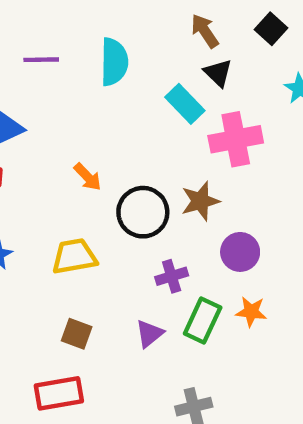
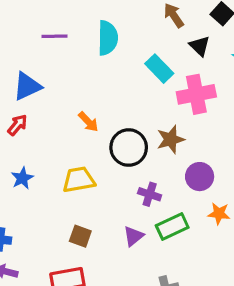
black triangle: (218, 73) -> (200, 46), moved
purple cross: (172, 276) -> (150, 194), turned 35
orange star: (251, 312) -> (219, 214), moved
green rectangle: (203, 320) -> (172, 226), turned 40

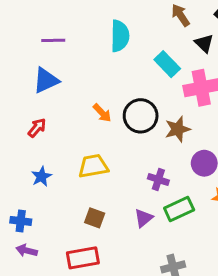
purple line: (55, 36) -> (53, 40), moved
red arrow: (17, 125) -> (37, 128), moved
black circle: (129, 148) -> (141, 116), moved
blue star: (22, 178) -> (41, 177), moved

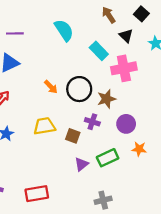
cyan semicircle: (120, 36) -> (64, 30), turned -35
purple cross: (158, 179) -> (92, 122), moved
brown square: (95, 218) -> (73, 136), moved

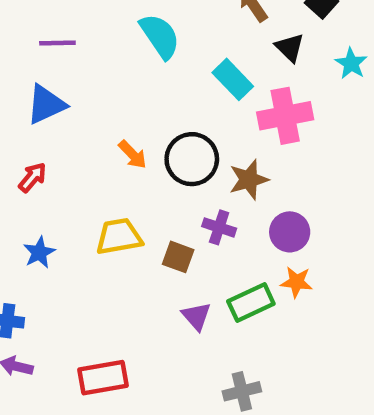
orange star: (139, 149) -> (297, 282), moved
purple triangle: (81, 164) -> (196, 316), turned -32

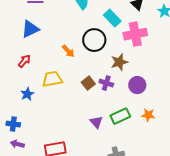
black circle: (192, 159) -> (94, 40), moved
yellow trapezoid: (119, 237) -> (52, 79), moved
brown square: (178, 257) -> (88, 83), moved, turned 32
orange star: (297, 282) -> (148, 115), moved

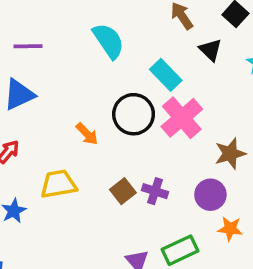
pink cross: (135, 34) -> (182, 118), moved, turned -30
brown star: (119, 62) -> (230, 154), moved
orange star: (148, 115) -> (230, 229), moved

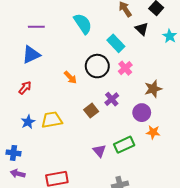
pink cross: (182, 118) -> (125, 68), size x0.6
yellow trapezoid: (58, 184) -> (52, 120), moved
purple cross: (155, 191) -> (112, 99), moved, turned 32

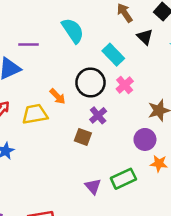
purple line: (36, 27) -> (28, 45), moved
purple cross: (112, 99) -> (98, 115), moved
brown square: (91, 111) -> (83, 137), turned -32
yellow trapezoid: (52, 120) -> (35, 114), moved

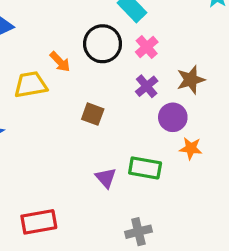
purple cross: (98, 115) -> (147, 86), moved
green rectangle: (123, 179) -> (145, 168), turned 35

